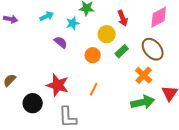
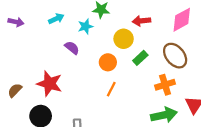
red arrow: (123, 18) -> (141, 21), turned 105
orange cross: (144, 75) -> (165, 85), turned 30
red star: (58, 85) -> (50, 84), moved
orange line: (94, 89) -> (111, 89), moved

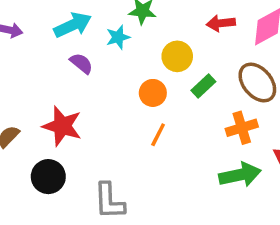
cyan arrow: (56, 19) -> (73, 25), size x1.5
red arrow: (141, 21) -> (221, 23), moved
purple semicircle: (72, 48) -> (81, 63), moved

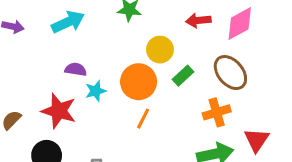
cyan star: (118, 37) -> (96, 91), moved
purple semicircle: (81, 63) -> (76, 69), moved, turned -30
orange circle: (153, 93) -> (139, 82), size x1.5

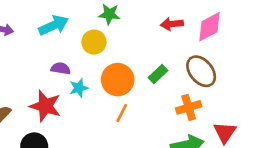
yellow circle: (160, 50) -> (94, 42), moved

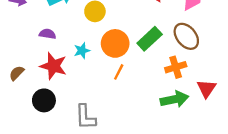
purple semicircle: (61, 68) -> (47, 34), moved
green rectangle: (158, 74) -> (150, 39), size x1.5

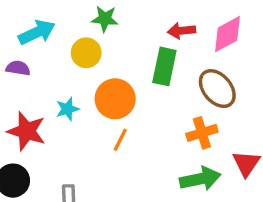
purple semicircle: (47, 34) -> (18, 68), moved
green rectangle: (150, 39) -> (164, 66), moved, turned -35

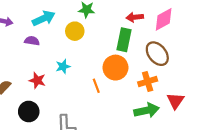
orange circle: (115, 99) -> (115, 68), moved
red star: (27, 131) -> (37, 80), size x0.7
orange line: (120, 140) -> (96, 86), turned -48

